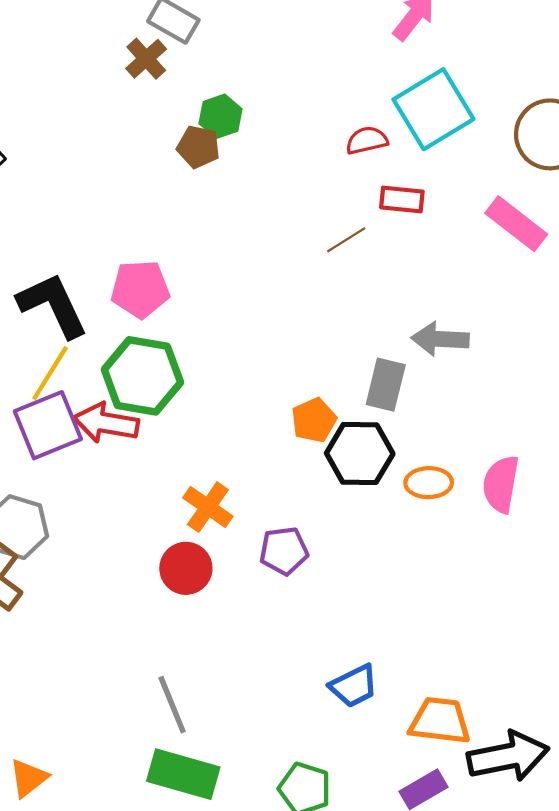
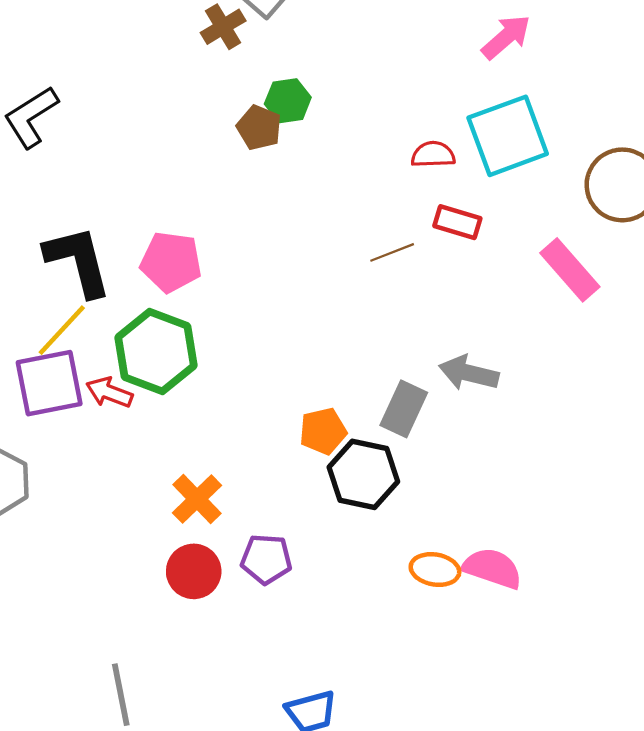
red arrow: (106, 423) -> (109, 392), size x0.7
orange ellipse: (429, 483) -> (435, 570), moved
pink semicircle: (501, 484) -> (492, 568), moved, turned 88
red circle: (186, 568) -> (194, 571), moved

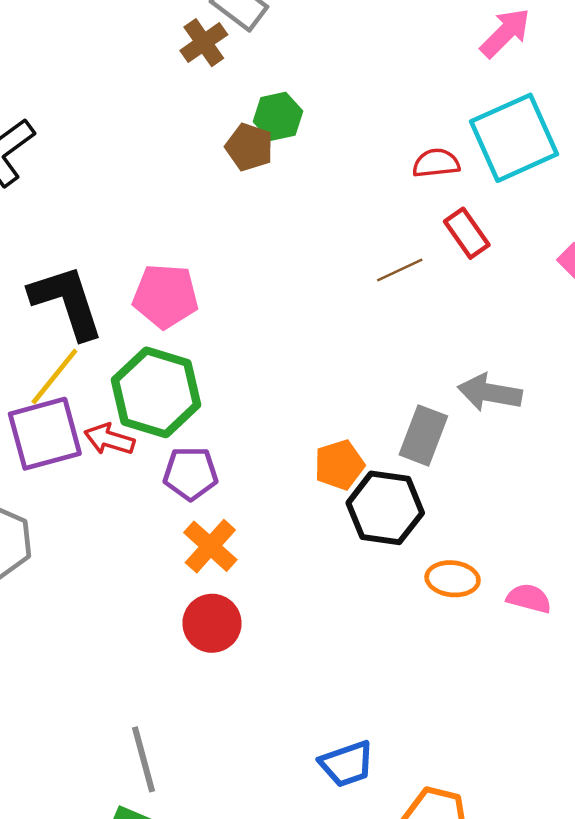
red rectangle: (457, 222) -> (467, 233), turned 42
purple pentagon: (266, 559) -> (191, 473), moved
pink semicircle: (492, 568) -> (529, 598), size x0.7
orange ellipse: (435, 570) -> (453, 579), moved

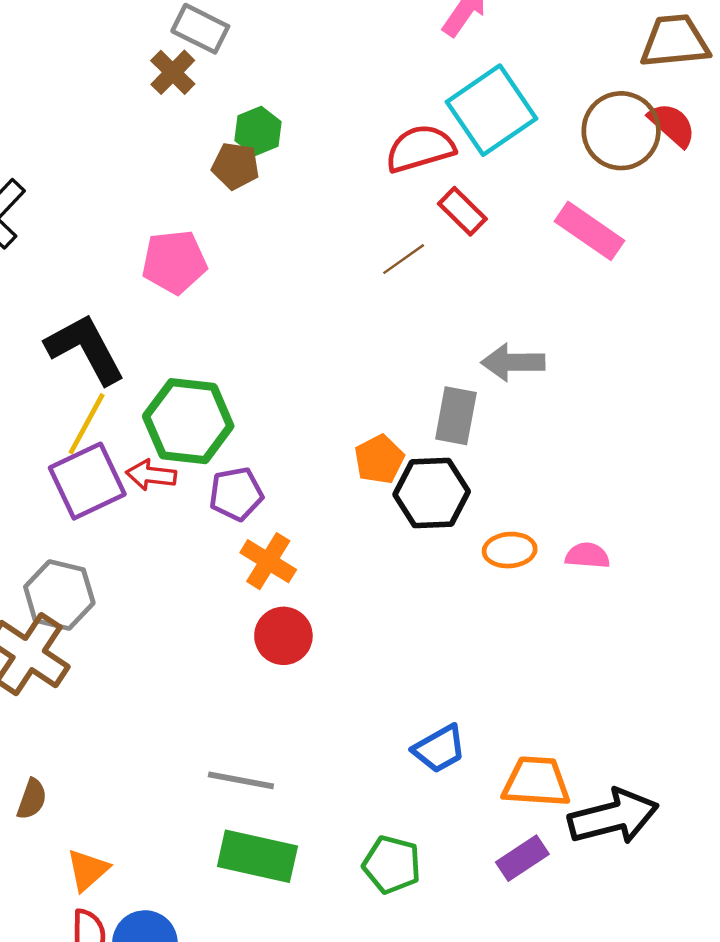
red semicircle: (436, 163) -> (420, 149), size x1.5
pink pentagon: (165, 296) -> (174, 262), moved
gray line: (144, 759) -> (241, 780), turned -54

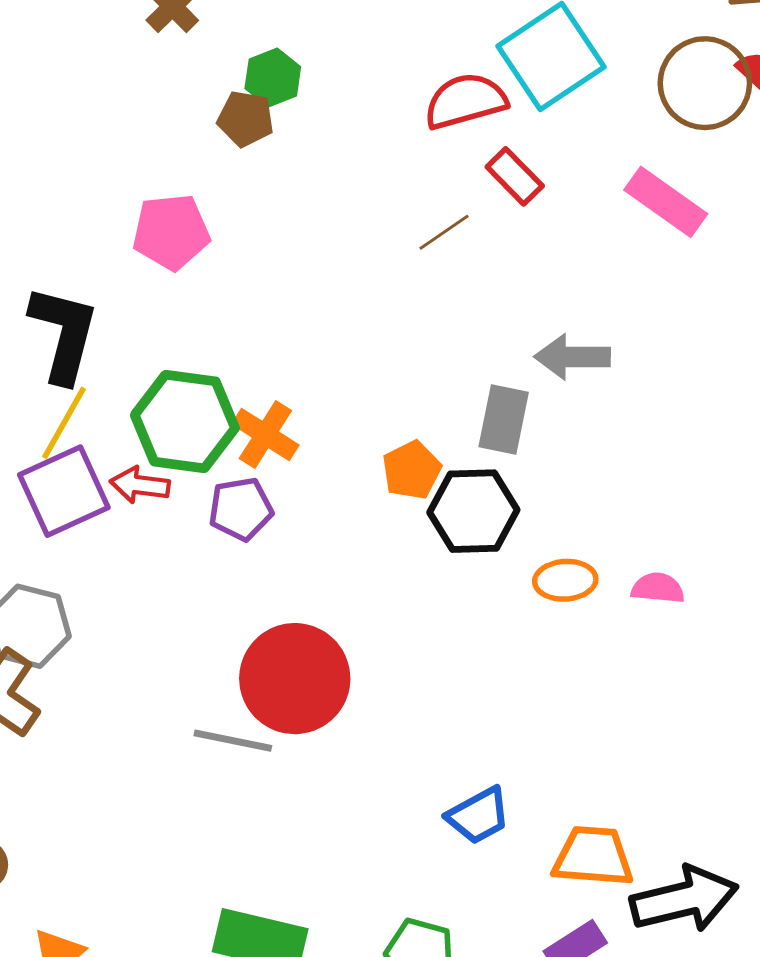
black L-shape: (85, 349) -> (64, 334), turned 42
orange cross: (268, 561) -> (265, 435), moved
red circle: (283, 636) -> (295, 679), size x1.6
gray line: (241, 780) -> (233, 741), moved

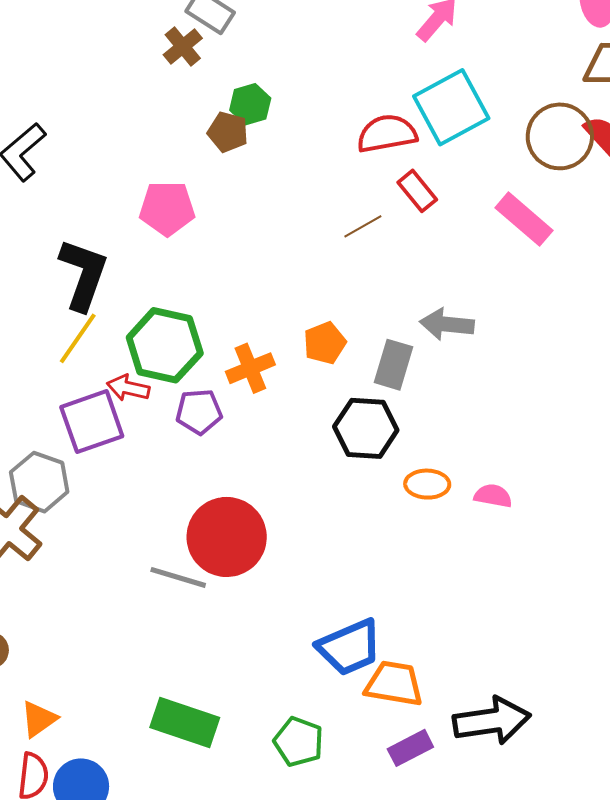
orange cross: (265, 435) -> (250, 368), moved, turned 30
orange pentagon: (412, 470) -> (325, 343), moved
purple square: (64, 491) -> (92, 422), moved
blue trapezoid: (478, 816) -> (349, 647), size x1.4
orange trapezoid: (593, 856) -> (394, 684), moved

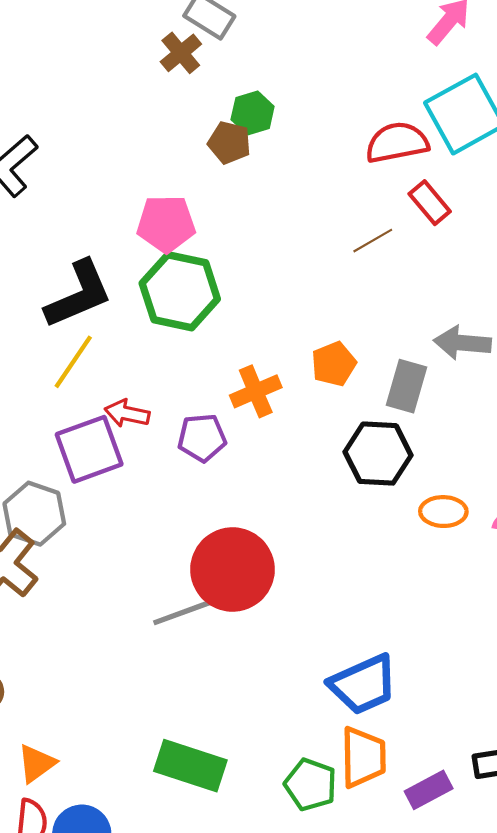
black L-shape: (83, 274) -> (79, 294), turned 48
green hexagon: (165, 345) -> (180, 291), moved
gray line: (178, 577) -> (182, 613), turned -36
orange trapezoid: (394, 684) -> (363, 757), moved, turned 80

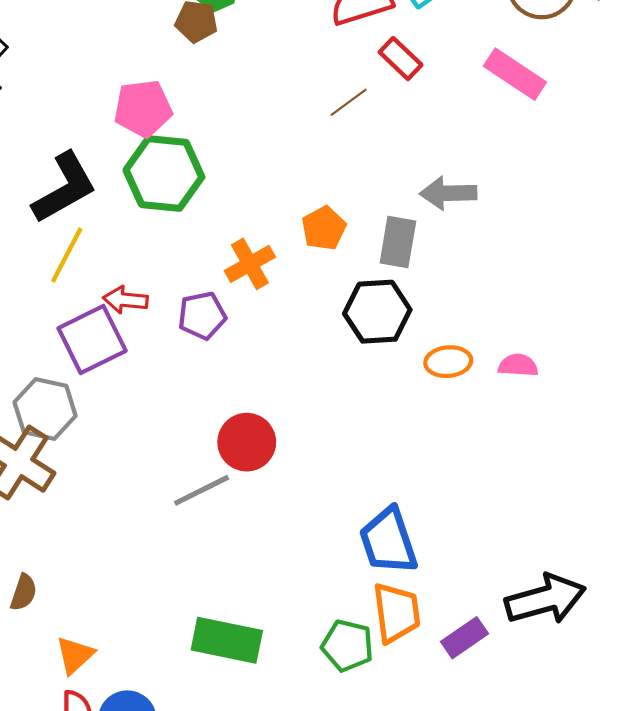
red circle: (233, 570) -> (247, 442), size x0.7
blue trapezoid: (363, 684) -> (388, 541), turned 102

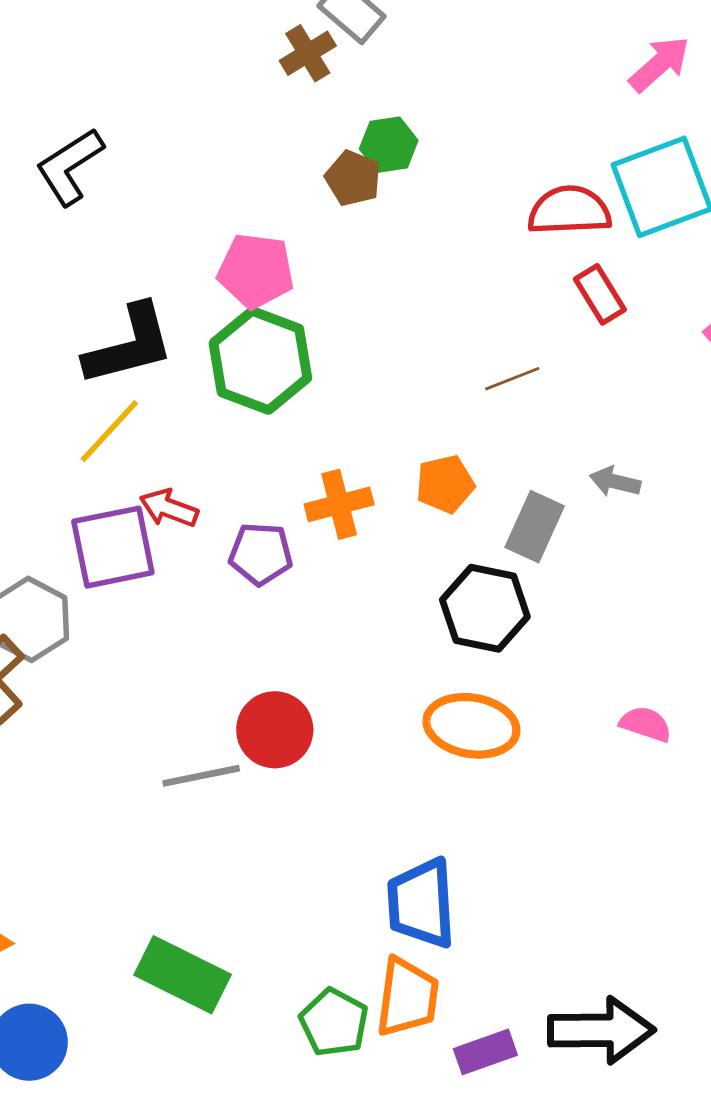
brown line: (349, 102) -> (512, 379), moved
gray arrow: (448, 193) -> (615, 482), size x0.7
orange ellipse: (448, 362) -> (471, 726), moved, size x1.5

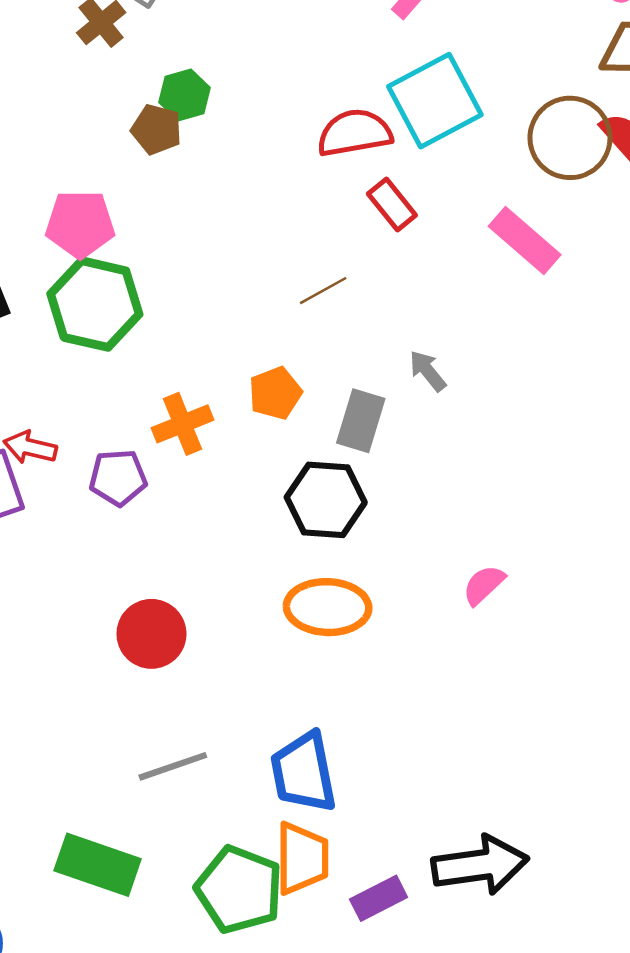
gray arrow: (615, 482) -> (428, 371), turned 45
pink semicircle: (646, 724) -> (484, 585), turned -54
gray line: (201, 776) -> (173, 766), moved
green pentagon: (334, 1022) -> (239, 890), size x1.4

